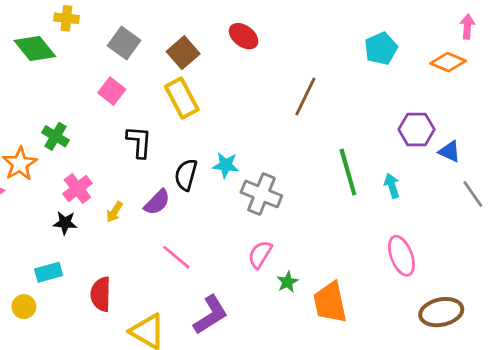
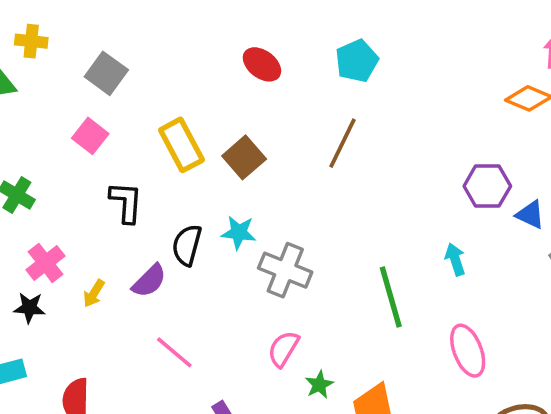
cyan pentagon: (381, 48) -> (357, 61), moved
brown square: (183, 53) -> (244, 157), moved
green line: (348, 172) -> (391, 297), moved

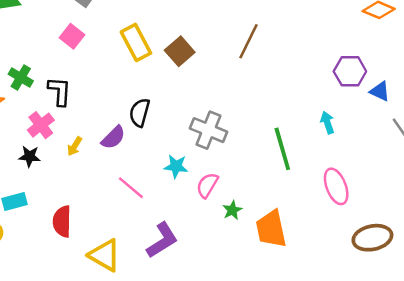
black L-shape: (126, 202) -> (60, 91), moved
cyan star: (239, 233) -> (176, 166), moved

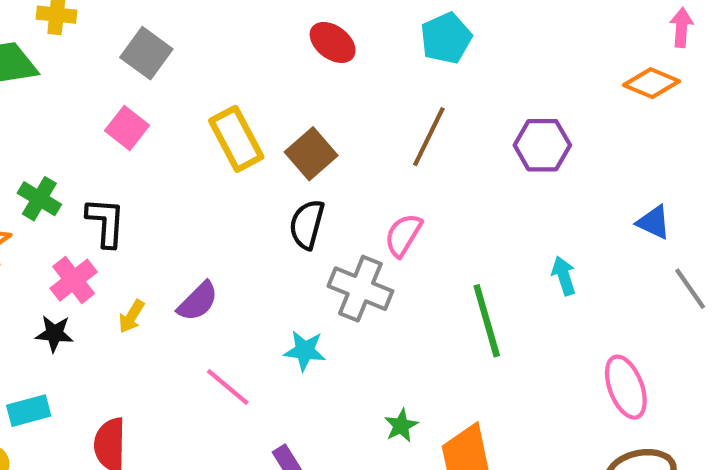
purple hexagon: (350, 71) -> (542, 145), moved
black semicircle: (140, 113) -> (307, 224), moved
pink semicircle: (207, 185) -> (403, 235), moved
pink ellipse: (336, 186) -> (626, 387), moved

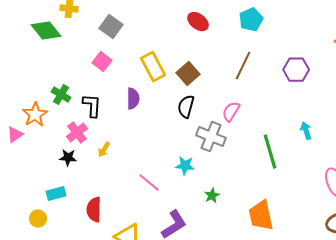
purple semicircle: (198, 301) -> (133, 99), moved, turned -45
green star: (401, 426) -> (212, 196), moved

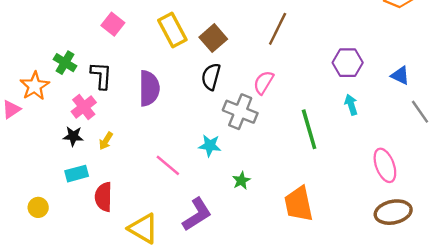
purple hexagon: (296, 70) -> (348, 63), moved
purple semicircle: (133, 99) -> (149, 88), moved, size x1.4
yellow arrow: (104, 150) -> (106, 141), moved
cyan rectangle: (56, 194) -> (77, 174), moved

